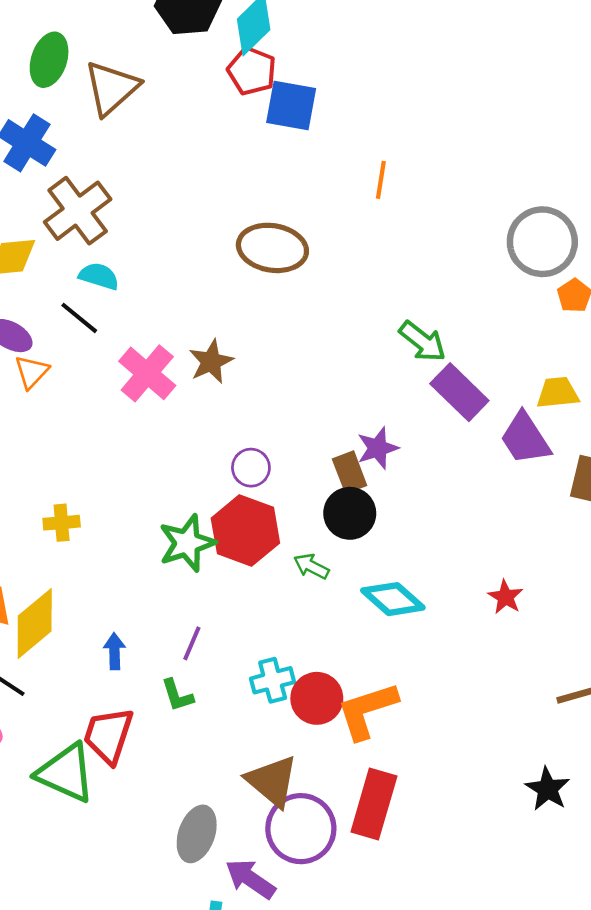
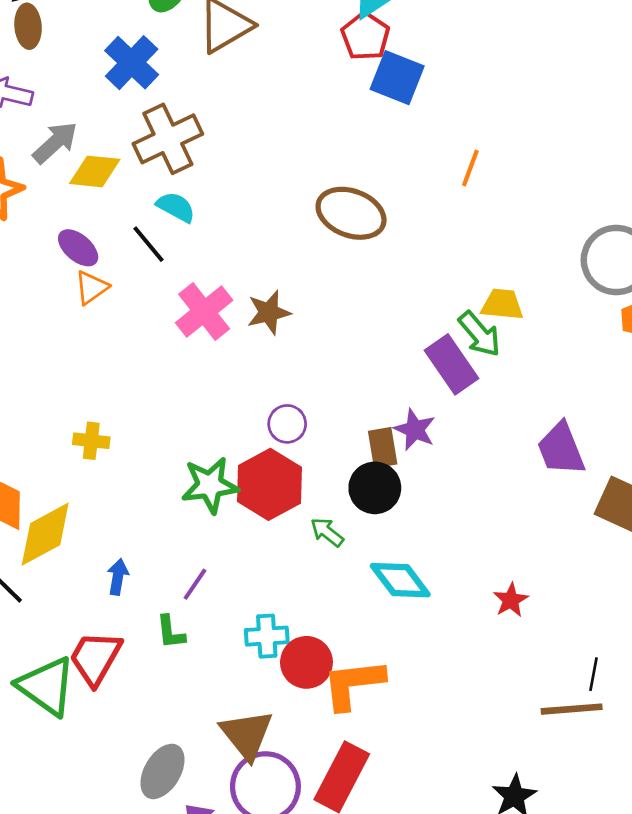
purple rectangle: (459, 392) -> (451, 364), moved
yellow trapezoid: (558, 393) -> (502, 305), moved
purple star: (378, 448) -> (415, 430), turned 30

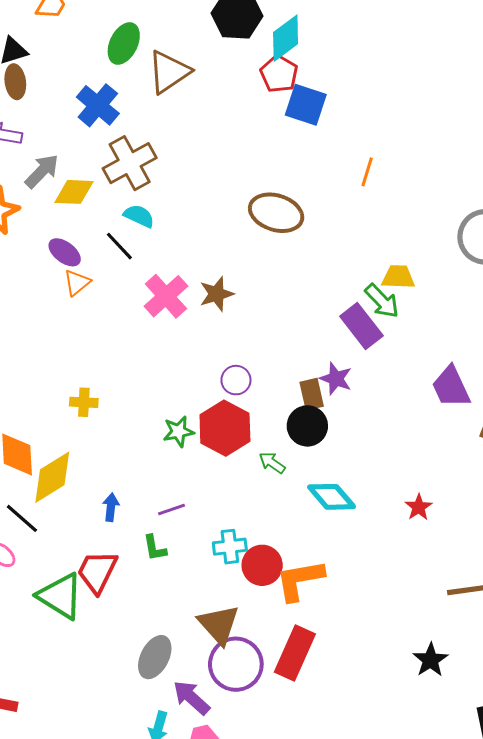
green star: (210, 485) -> (178, 432), size x0.7
purple line: (195, 584) -> (172, 509), turned 40

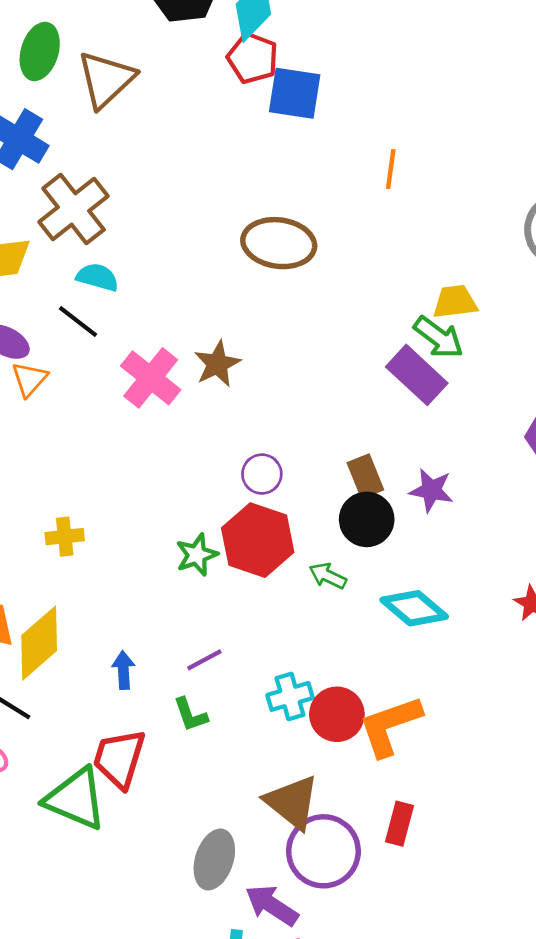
purple star: (336, 379) -> (431, 490), moved
red rectangle: (295, 653) -> (400, 824), size x0.6

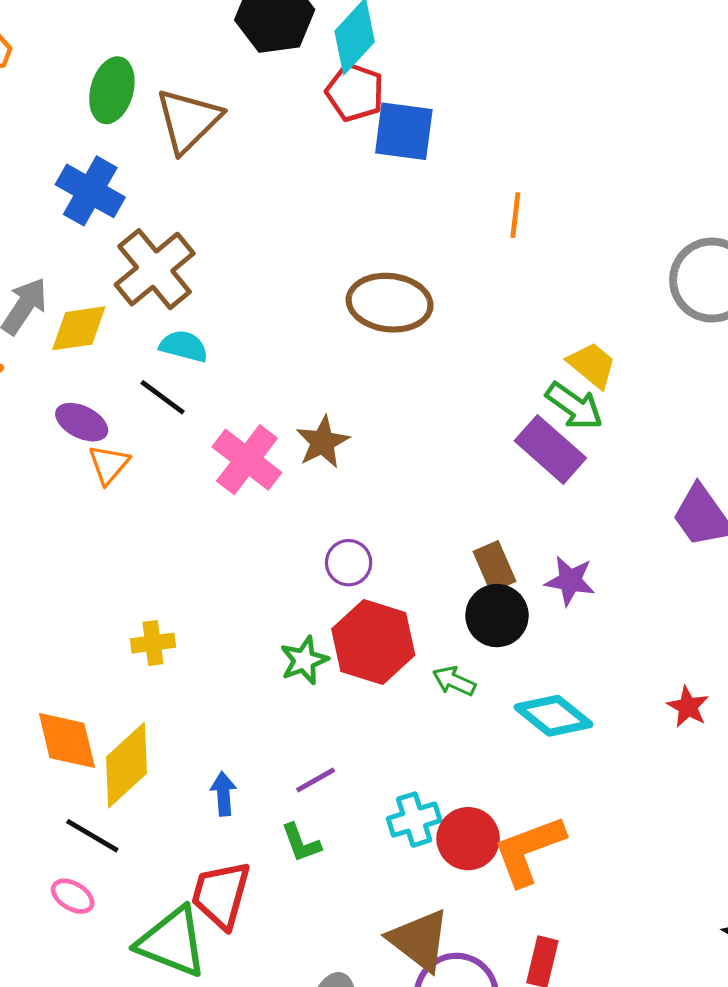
yellow trapezoid: (455, 302) -> (592, 365), turned 48
purple circle: (262, 474) -> (349, 563), moved

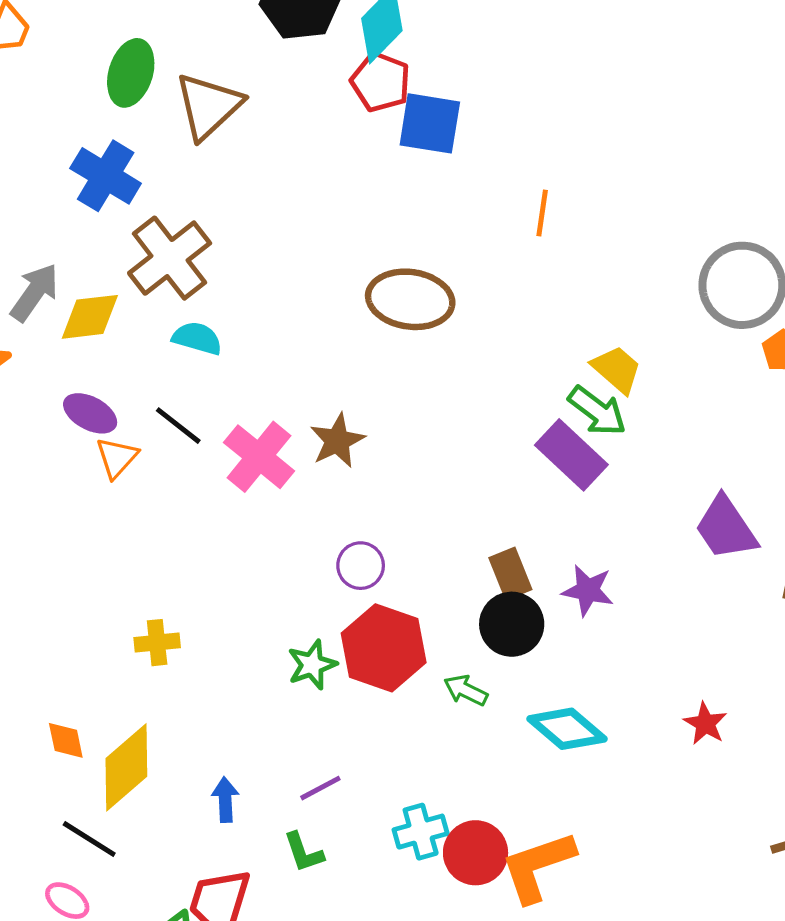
black line: (163, 397) -> (178, 426), moved
orange diamond: (67, 741) -> (66, 740), size x0.6

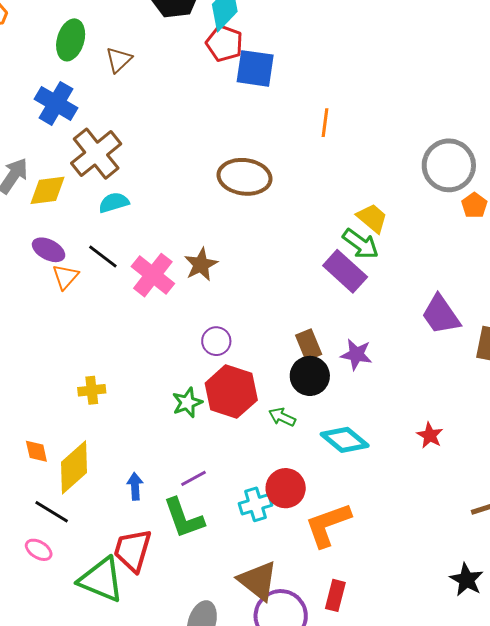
brown triangle: (208, 106) -> (119, 60), size x0.6
cyan semicircle: (197, 338) -> (114, 203), turned -32
green L-shape: (304, 852) -> (184, 518), size x1.6
red circle: (476, 853) -> (286, 488), moved

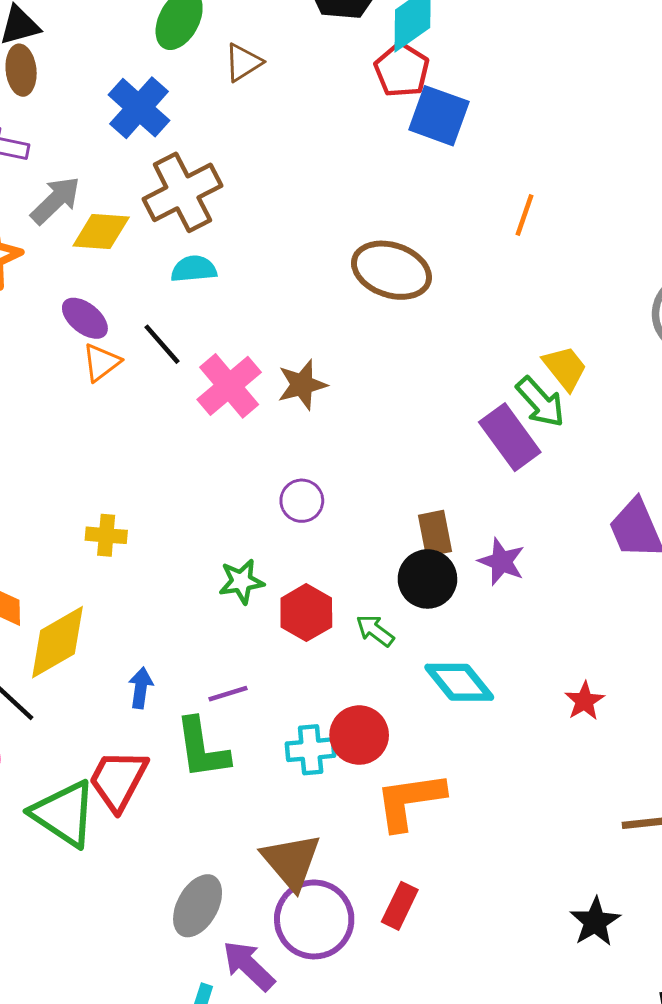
red hexagon: (231, 392) -> (306, 613), moved, size x0.7

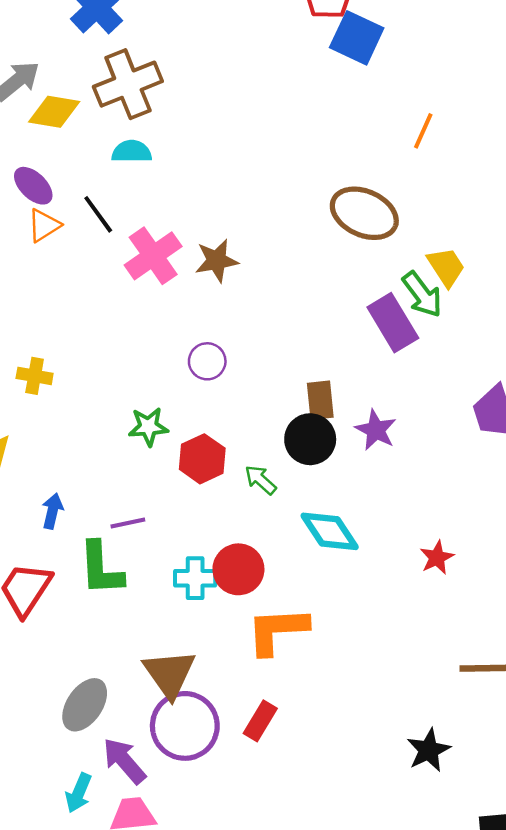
brown ellipse: (391, 270) -> (364, 213), moved

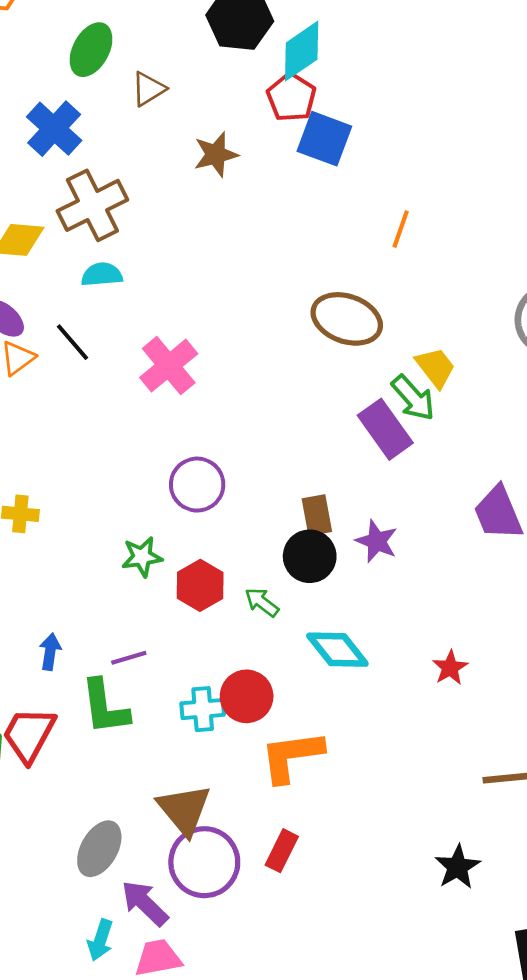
pink cross: (153, 256) -> (169, 366), moved
brown star: (217, 261) -> (216, 155), moved
purple circle: (207, 361) -> (197, 485), size x1.4

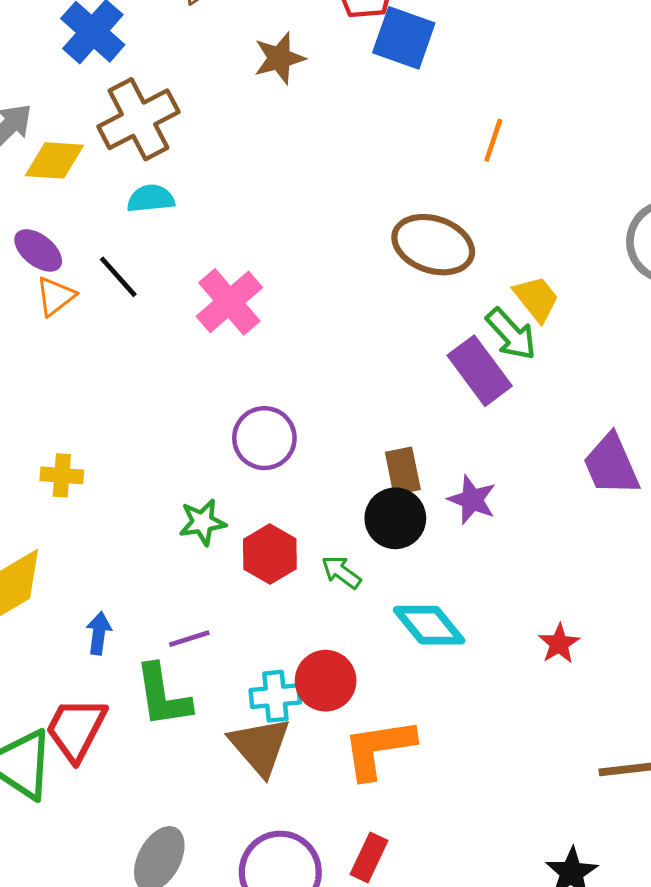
brown triangle: (184, 810) -> (260, 746), moved

